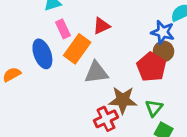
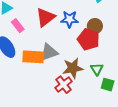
red triangle: (101, 26) -> (45, 17), size x1.5
blue star: (163, 32) -> (70, 19), moved
orange rectangle: (77, 49) -> (33, 57), moved, turned 70

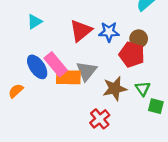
pink rectangle: (18, 26) -> (56, 64), moved, size x1.5
gray triangle: (49, 52) -> (86, 71), turned -30
red cross: (63, 85) -> (100, 119), moved

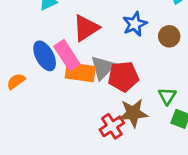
red triangle: (81, 31) -> (86, 28), moved
blue star: (109, 32) -> (135, 24), turned -30
red pentagon: (132, 54) -> (123, 77), moved, turned -30
brown star: (115, 89) -> (133, 113), moved

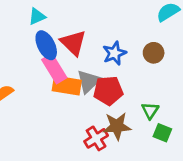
blue star: (135, 24) -> (114, 53), moved
red triangle: (86, 28) -> (73, 43), turned -44
blue ellipse: (45, 56) -> (46, 45), moved

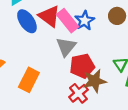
pink rectangle: (54, 69) -> (68, 21), moved
orange rectangle: (67, 86) -> (29, 80), moved, turned -65
red pentagon: (108, 91) -> (82, 66), moved

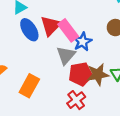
red triangle: (49, 16) -> (51, 26), turned 35
blue star: (85, 21) -> (83, 42), moved
brown star: (95, 81) -> (98, 74), moved

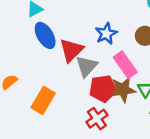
red triangle: (51, 26) -> (71, 50), moved
pink rectangle: (68, 30) -> (125, 65), moved
blue star: (83, 42) -> (106, 34), moved

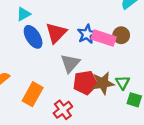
red triangle: (71, 50) -> (56, 33), moved
pink rectangle: (125, 65) -> (104, 38), moved, turned -35
red cross: (97, 119) -> (63, 110), moved

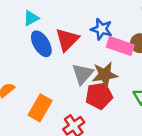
blue star: (87, 34) -> (101, 29), moved, turned -30
brown star: (103, 83) -> (105, 75), moved

